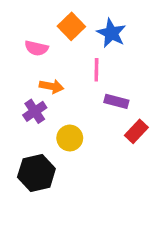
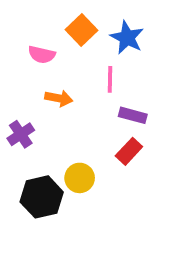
purple cross: (35, 111) -> (21, 134), moved
red rectangle: (136, 131) -> (129, 151), moved
yellow circle: (70, 138) -> (80, 178), moved

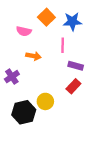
blue star: (127, 38) -> (72, 21), turned -30

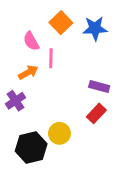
pink semicircle: (24, 31) -> (31, 41), turned 48
pink line: (63, 45) -> (51, 58), moved
orange arrow: (33, 56) -> (28, 72), moved, turned -40

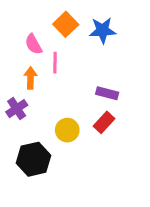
orange arrow: (28, 72) -> (30, 78), turned -60
yellow circle: (59, 133) -> (67, 130), moved

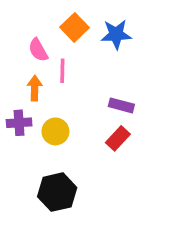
purple cross: (17, 109) -> (19, 123), turned 30
yellow circle: (67, 130) -> (55, 131), moved
black hexagon: (34, 159) -> (57, 192), moved

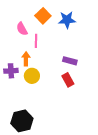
orange arrow: (35, 88) -> (26, 59), moved
red rectangle: (118, 138) -> (68, 80), turned -72
black hexagon: (57, 192) -> (22, 121), moved

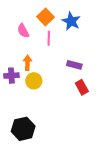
blue star: (67, 20) -> (71, 21), turned 30
pink line: (36, 41) -> (49, 38), moved
red rectangle: (68, 80) -> (82, 87), moved

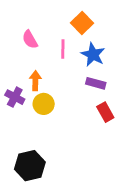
orange square: (46, 17) -> (82, 23), moved
blue star: (71, 21) -> (93, 55), moved
purple cross: (11, 76) -> (15, 97), turned 32

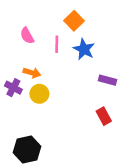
orange arrow: (35, 81) -> (32, 73), turned 105
purple rectangle: (96, 83) -> (107, 80), moved
red rectangle: (105, 112) -> (104, 116), moved

